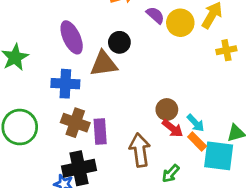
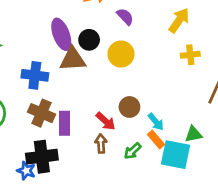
yellow circle: (180, 23) -> (121, 54), moved
purple ellipse: (72, 37) -> (61, 34), moved
red arrow: (173, 128) -> (106, 121), moved
brown arrow: (140, 150) -> (101, 144), size x0.6
green arrow: (171, 174) -> (133, 151), moved

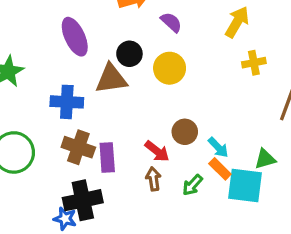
purple ellipse: (61, 34) -> (75, 37), moved

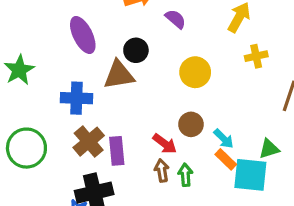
yellow circle: (170, 68) -> (195, 72), moved
brown cross: (78, 147) -> (89, 142), turned 32
green arrow: (192, 185) -> (185, 175), moved, turned 135

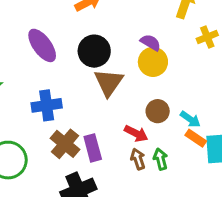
purple semicircle: (176, 19) -> (151, 43), moved
black circle: (136, 50) -> (94, 51), size x1.4
brown triangle: (119, 75) -> (109, 82), moved, turned -36

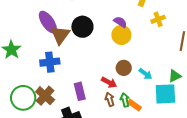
brown triangle: (109, 82) -> (60, 35), moved
orange rectangle: (196, 138) -> (134, 105), moved
brown cross: (65, 144) -> (45, 96), moved

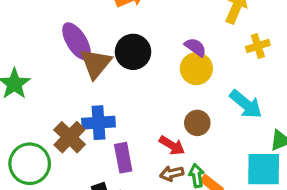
blue cross: (50, 62) -> (98, 123), moved
cyan arrow: (145, 74) -> (246, 104), moved, size x1.5
brown cross: (45, 96) -> (70, 137), moved
brown arrow: (110, 99) -> (172, 173), turned -88

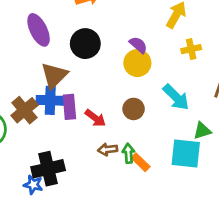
brown triangle: (96, 63) -> (54, 75), moved
red arrow: (172, 145) -> (95, 118), moved
purple rectangle: (123, 158) -> (69, 107), moved

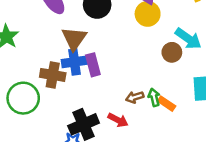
brown circle: (134, 109) -> (172, 52), moved
brown cross: (25, 110) -> (53, 75), turned -30
red arrow: (95, 118) -> (118, 120), moved

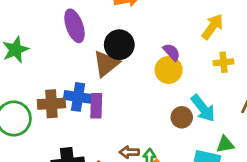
brown triangle: (74, 39) -> (106, 64), moved
brown cross: (53, 75) -> (51, 104), turned -30

